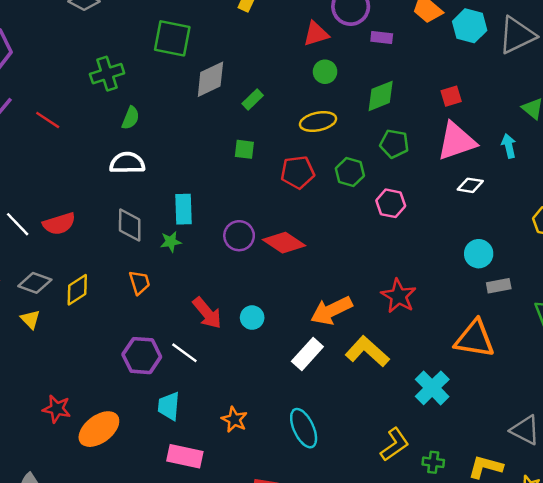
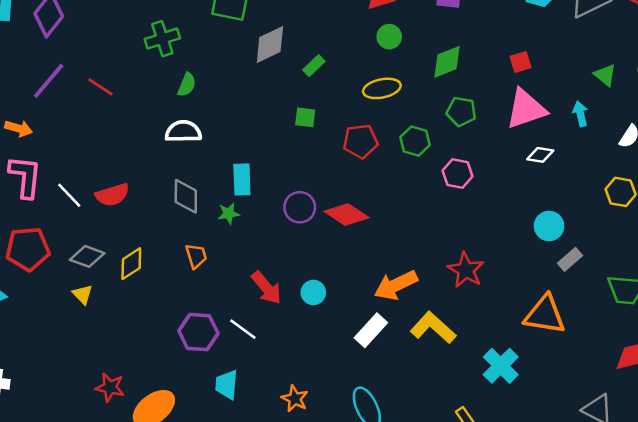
gray rectangle: (499, 286) -> (570, 259), turned -30

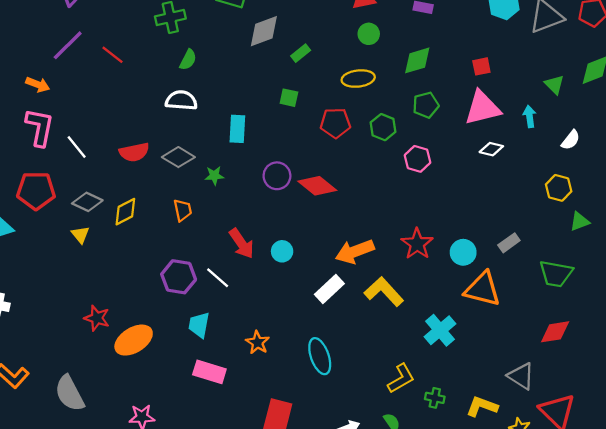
green pentagon: (461, 112) -> (426, 105), turned -30
cyan rectangle: (242, 180) -> (237, 129), moved
red semicircle: (112, 195) -> (134, 152), moved
gray diamond: (186, 196) -> (178, 157), turned -64
cyan circle: (549, 226) -> (463, 252), moved

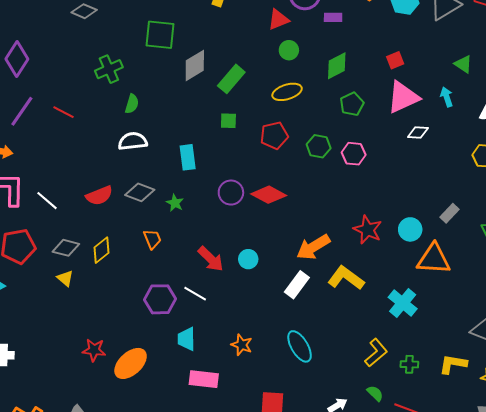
green rectangle: (301, 53) -> (231, 79), size x1.6
green hexagon: (383, 127) -> (319, 146), moved
green star: (214, 176) -> (175, 203), turned -30

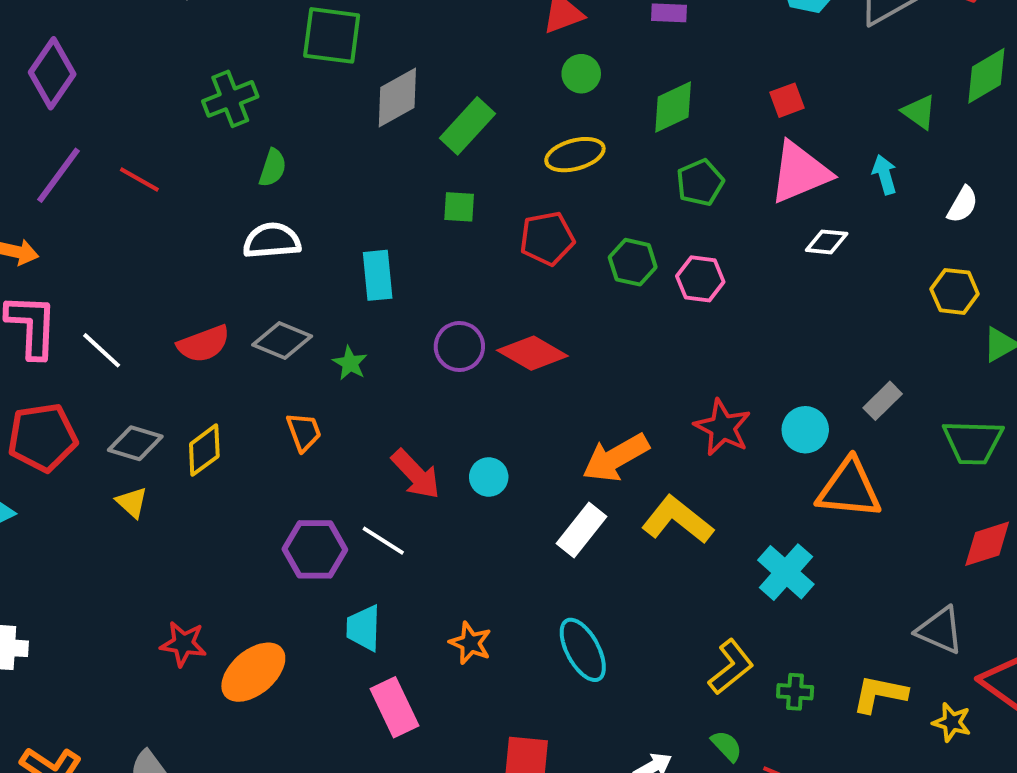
pink rectangle: (204, 379) -> (395, 707), turned 56

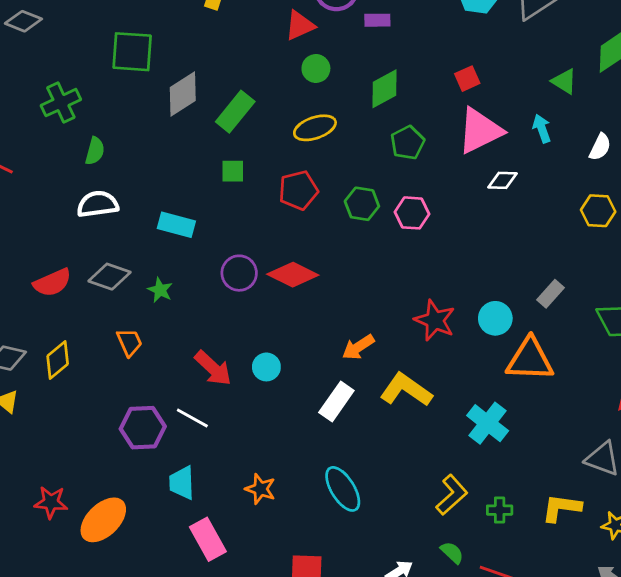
cyan rectangle: (378, 275) -> (176, 225), turned -66
orange arrow: (616, 458) -> (358, 347), size x0.7

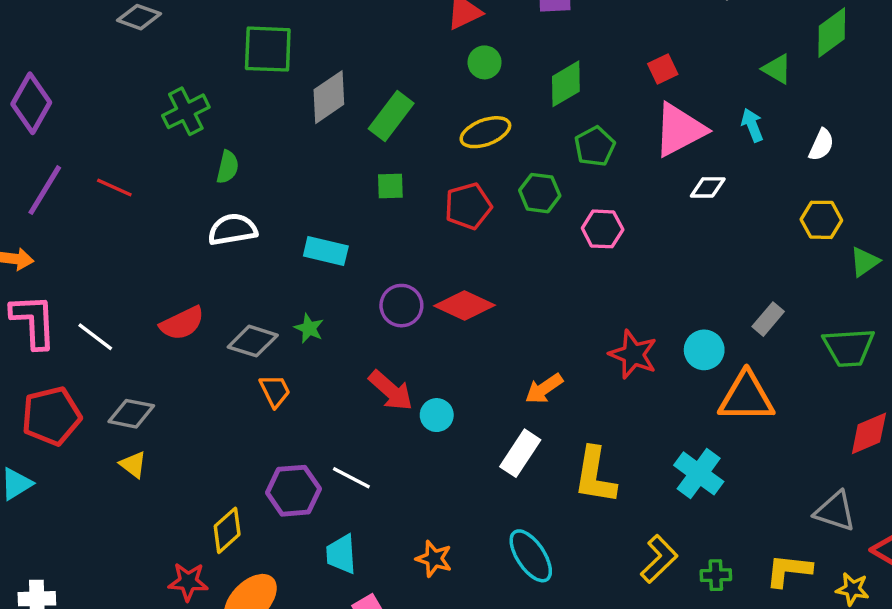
green hexagon: (362, 204) -> (540, 193), moved
gray diamond: (110, 277) -> (253, 341), moved
yellow diamond: (58, 360) -> (227, 530), moved
red arrow: (213, 368) -> (391, 391), moved
yellow L-shape: (406, 390) -> (595, 476), moved, turned -114

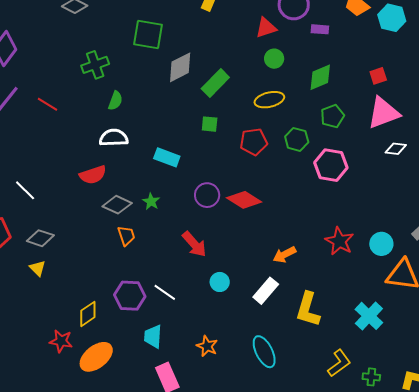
pink hexagon: (603, 229) -> (331, 165), size x1.4
red semicircle: (182, 323) -> (93, 175), moved
cyan circle: (437, 415) -> (220, 282), moved

